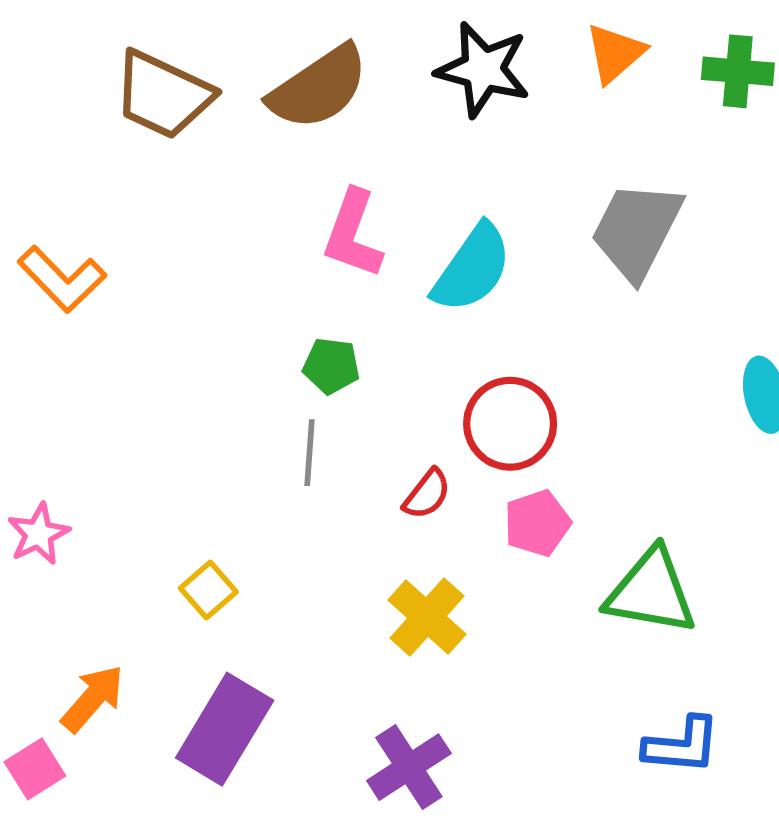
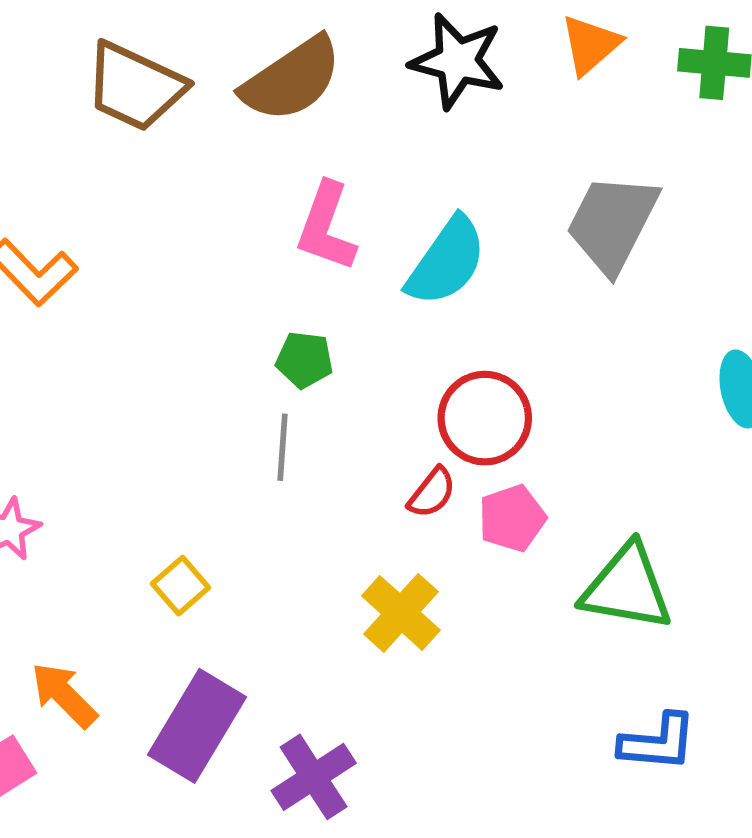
red semicircle: (427, 494) -> (432, 493), moved
orange arrow: (93, 698) -> (64, 695), turned -86
purple cross: (409, 767) -> (314, 777), moved

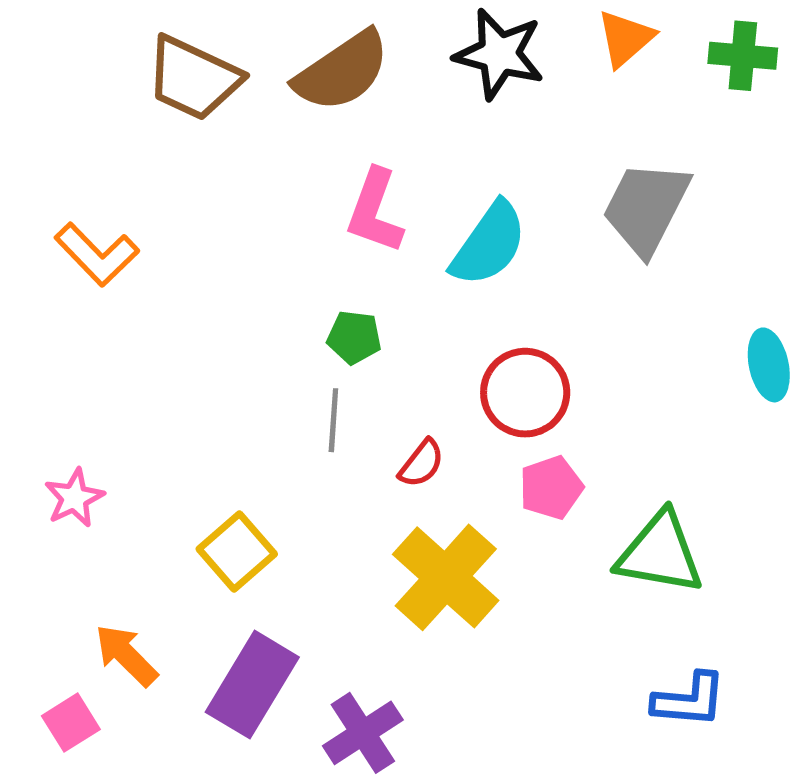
red semicircle: (432, 493) -> (422, 463), moved
yellow square: (181, 586) -> (237, 551), size x1.4
yellow cross: (401, 613) -> (446, 577), size x1.4

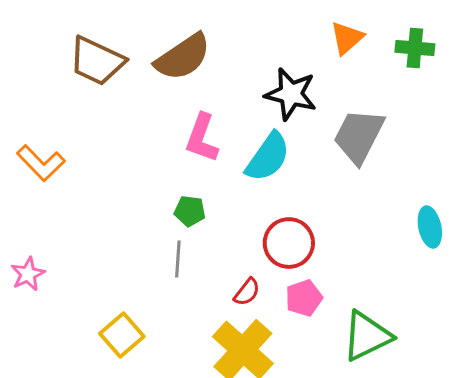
black star: (499, 54) -> (291, 94), moved
red semicircle: (422, 463) -> (247, 292), moved
pink star: (74, 498) -> (28, 274), moved
green triangle: (660, 553) -> (367, 336), turned -36

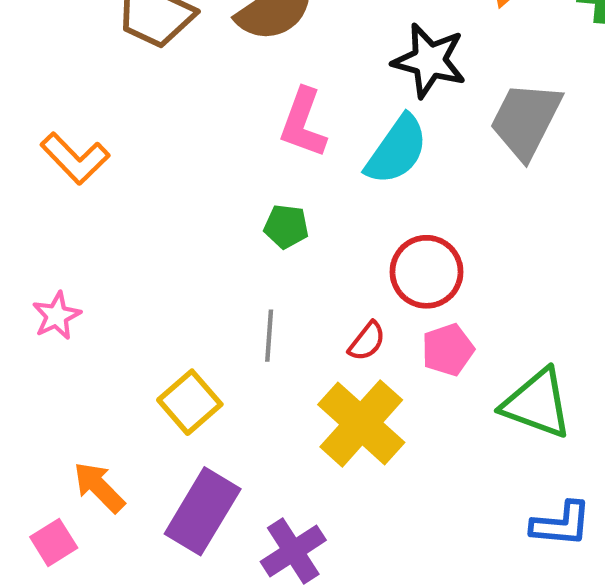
gray line: (178, 259) -> (269, 336), moved
green triangle: (367, 336) -> (537, 404), turned 46

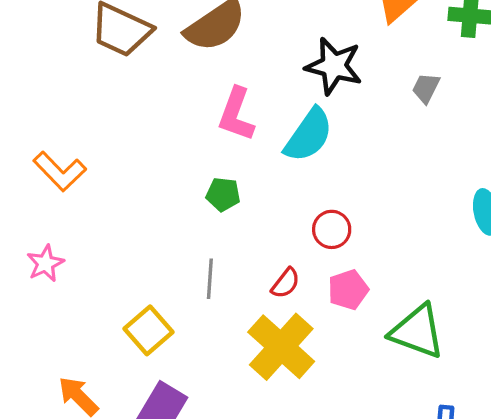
gray trapezoid: (526, 120) -> (426, 88), moved, size x0.5
orange L-shape: (75, 158) -> (60, 171), moved
red circle: (426, 272) -> (332, 229), size x0.7

